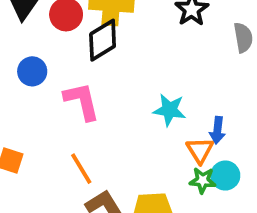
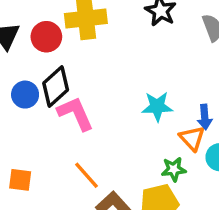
black diamond: (103, 40) -> (56, 86), moved
green star: (203, 180) -> (174, 169), moved

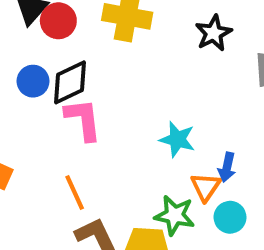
red circle: (46, 37) -> (58, 21), moved
green star: (174, 169) -> (175, 215), size x1.4

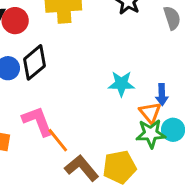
pink L-shape: (83, 119) -> (38, 121), moved
green star: (175, 215) -> (151, 134), moved

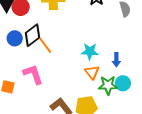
orange triangle: (150, 112) -> (92, 72), moved
orange line: (58, 140) -> (45, 45), moved

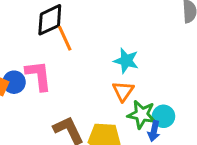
blue circle: (15, 38) -> (14, 82), moved
blue arrow: (116, 60) -> (154, 131), moved

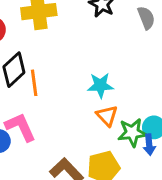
orange line: (65, 38) -> (34, 83), turned 35

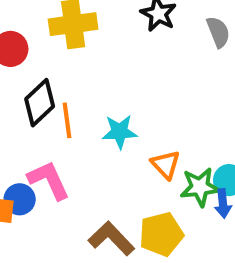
cyan star: (100, 85) -> (120, 132), moved

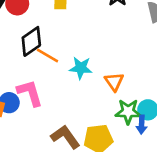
orange line: (67, 120) -> (48, 56), turned -60
orange triangle: (166, 164) -> (114, 82), moved

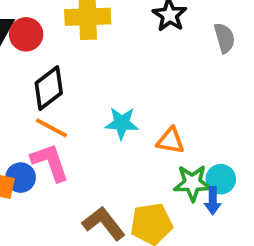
orange line: (48, 56) -> (51, 128), moved
orange triangle: (114, 82) -> (170, 141), turned -42

